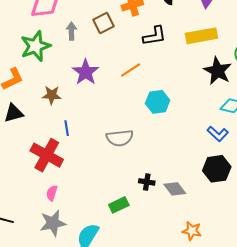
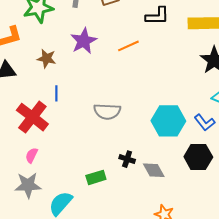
cyan hexagon: (158, 102) -> (168, 121), moved, size x1.4

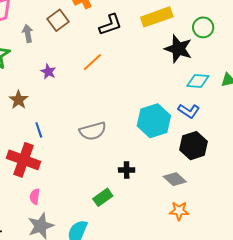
purple star: (84, 41) -> (48, 72), size x0.6
brown star: (47, 59) -> (19, 100), turned -30
gray diamond: (154, 170) -> (175, 179), moved

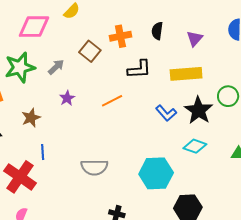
brown square: (58, 20) -> (90, 51), turned -30
gray arrow: (28, 33) -> (56, 67), moved, turned 42
cyan diamond: (198, 81) -> (195, 146), moved
blue L-shape: (189, 111) -> (166, 113), moved

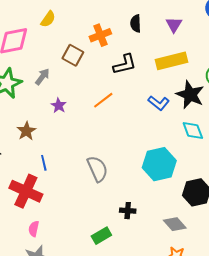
cyan diamond: (195, 146) -> (193, 131), turned 60
gray semicircle: (94, 167) -> (97, 169), turned -104

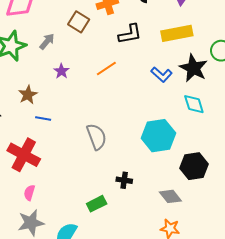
blue line: (44, 163) -> (43, 118), moved, turned -70

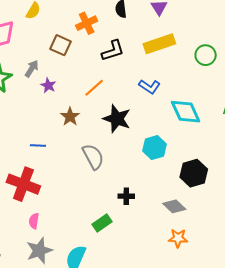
black star: (193, 68) -> (117, 119), moved
purple star: (61, 71) -> (48, 85), moved
brown star: (28, 95) -> (70, 117), moved
cyan diamond: (194, 104) -> (186, 112), size x1.4
cyan hexagon: (158, 136) -> (154, 148), size x0.7

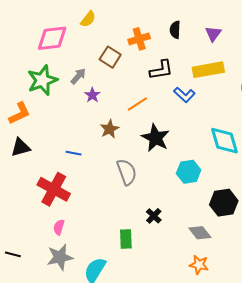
blue L-shape: (150, 87) -> (184, 95), moved
black cross: (126, 196) -> (154, 216), turned 35
green rectangle: (102, 223) -> (126, 239), turned -66

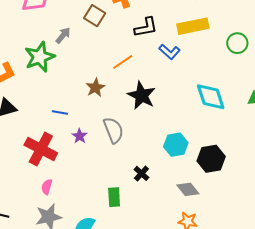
green star: (42, 80) -> (40, 57), moved
purple star: (92, 95) -> (80, 136), moved
cyan hexagon: (189, 172) -> (176, 145), moved

